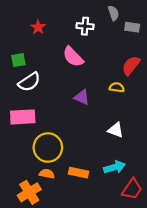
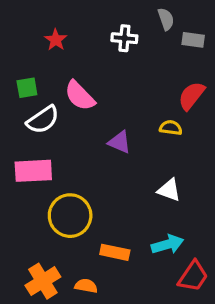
pink semicircle: (73, 57) -> (80, 96), moved
orange semicircle: (47, 174) -> (86, 286), moved

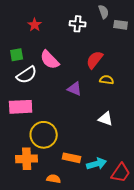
red semicircle: (191, 96) -> (95, 60), moved
cyan arrow: (168, 244) -> (97, 164), moved
orange cross: (43, 281) -> (27, 159), moved, turned 30

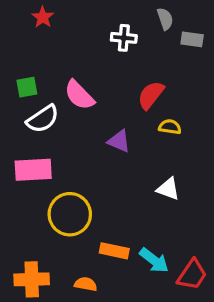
red star: (35, 25) -> (43, 17), moved
orange cross: (27, 159) -> (32, 279), moved
cyan arrow: (97, 164) -> (154, 260), turned 54

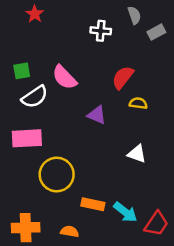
gray rectangle: (192, 39) -> (156, 32), turned -36

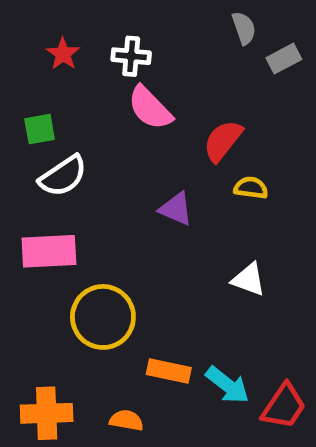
red star: (35, 14) -> (63, 54), moved
white cross: (101, 31) -> (131, 56), moved
pink semicircle: (64, 77) -> (150, 108), moved

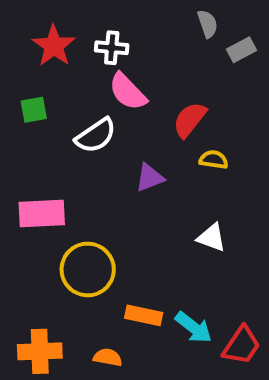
red star: (63, 54) -> (54, 46), size x1.5
white semicircle: (63, 176) -> (96, 136), moved
purple triangle: (176, 209) -> (150, 178), turned -44

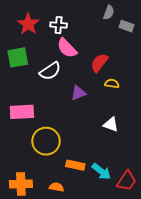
gray semicircle: (208, 24) -> (109, 12), turned 40
gray rectangle: (242, 50) -> (127, 26), turned 48
green square: (34, 110) -> (18, 57), size x1.5

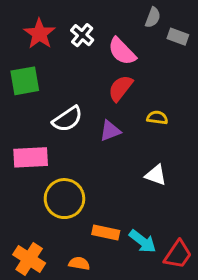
white cross: (59, 25) -> (82, 35), turned 35
pink semicircle: (67, 48) -> (122, 51), moved
red semicircle: (99, 63) -> (120, 88), moved
white semicircle: (50, 71) -> (67, 119), moved
orange cross: (21, 184) -> (29, 259), turned 35

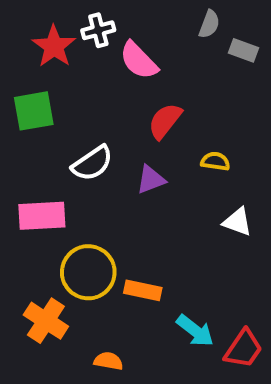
white cross: (82, 35) -> (98, 30), moved, turned 35
pink semicircle: (122, 51) -> (139, 60), moved
white triangle: (156, 175) -> (237, 222), moved
orange rectangle: (106, 232) -> (143, 290), moved
orange cross: (29, 259) -> (46, 321), moved

